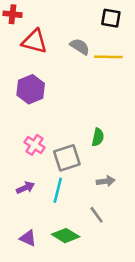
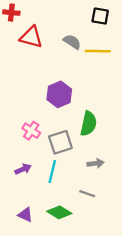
purple hexagon: (31, 89) -> (59, 94), moved
green semicircle: (98, 137) -> (88, 124), size x1.5
gray line: (97, 215) -> (87, 194), turned -35

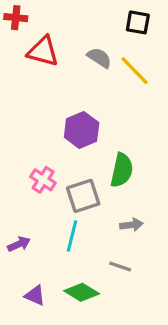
yellow line: (98, 51) -> (135, 71), turned 45
purple arrow: (23, 169) -> (19, 244), moved

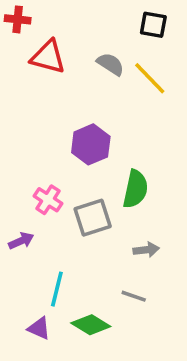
cyan line: (72, 236) -> (57, 289), moved
purple arrow: (19, 244) -> (21, 241), moved

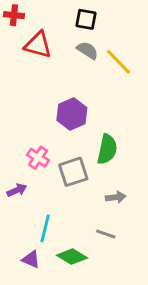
black square: (153, 25) -> (86, 19), moved

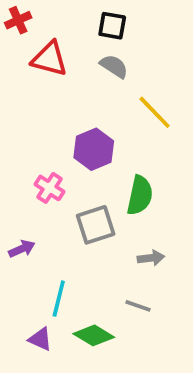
red cross: (14, 15) -> (18, 20), turned -30
yellow line: (118, 62) -> (155, 112), moved
pink cross: (38, 158) -> (49, 188), moved

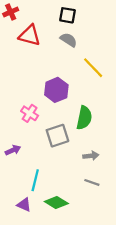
gray line: (138, 306) -> (92, 182), moved

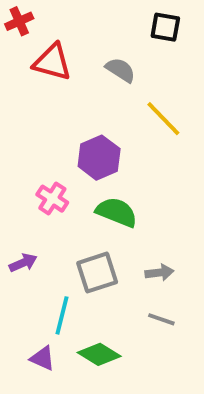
black square: (67, 15) -> (165, 27), moved
green semicircle: (84, 118) -> (117, 212), moved, turned -80
gray square: (57, 136) -> (97, 273), moved

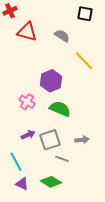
purple arrow: (23, 263) -> (28, 135), moved
cyan line: (62, 315) -> (16, 162), moved, turned -42
gray line: (161, 319) -> (62, 159), moved

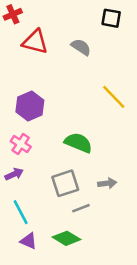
yellow line: (84, 61) -> (114, 97), moved
purple hexagon: (51, 81) -> (30, 106), moved
pink cross: (27, 102) -> (21, 144), moved
purple arrow: (28, 135) -> (14, 174), moved
gray line: (62, 159) -> (81, 208), turned -40

